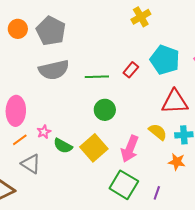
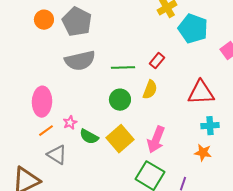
cyan pentagon: (165, 60) -> (193, 29), moved
green circle: (105, 110) -> (120, 100), moved
yellow semicircle: (158, 132) -> (150, 90), moved, turned 72

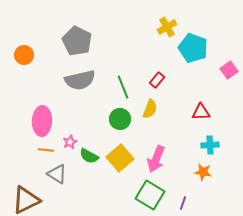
orange circle: (44, 20) -> (24, 55), moved
green line: (123, 68) -> (123, 87), turned 70
red triangle: (201, 93) -> (201, 112), size x0.7
orange line: (46, 131) -> (46, 150), turned 42

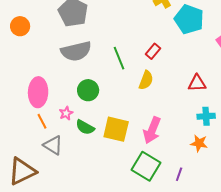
green circle: (120, 119) -> (88, 90), moved
orange line: (46, 150) -> (42, 121), turned 56
yellow square: (120, 158) -> (116, 129), turned -36

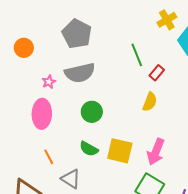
green line: (119, 58) -> (137, 55), moved
pink star: (66, 113) -> (49, 82), moved
orange line: (42, 121) -> (49, 157), moved
gray triangle: (53, 145) -> (71, 179), moved

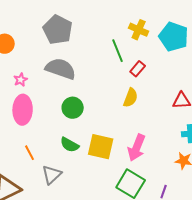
yellow cross: (167, 20) -> (139, 30), moved, turned -36
gray semicircle: (80, 73) -> (61, 69), turned -148
pink star: (49, 82) -> (21, 80), moved
gray triangle: (71, 179) -> (52, 175), turned 45

